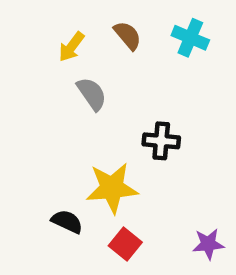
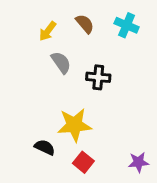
black cross: (161, 141) -> (98, 77), moved

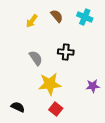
gray semicircle: (61, 62) -> (36, 58), moved
black semicircle: (45, 147) -> (18, 107), moved
purple star: (138, 162) -> (93, 86), moved

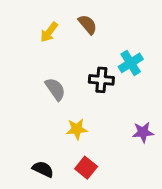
cyan cross: (85, 17) -> (131, 63), moved, turned 35
yellow star: (50, 84) -> (77, 129), size x0.6
black semicircle: (18, 107) -> (43, 169), moved

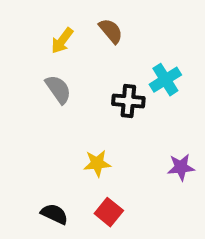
gray semicircle: (55, 89) -> (58, 89), moved

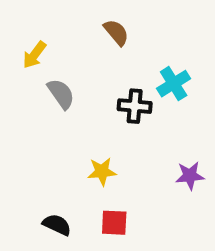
yellow arrow: (62, 41) -> (34, 55), moved
red square: (109, 212) -> (114, 223), turned -36

